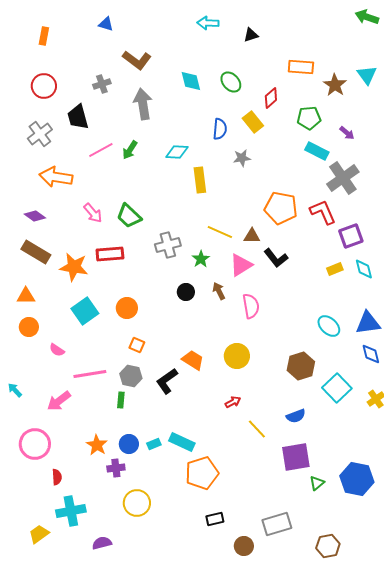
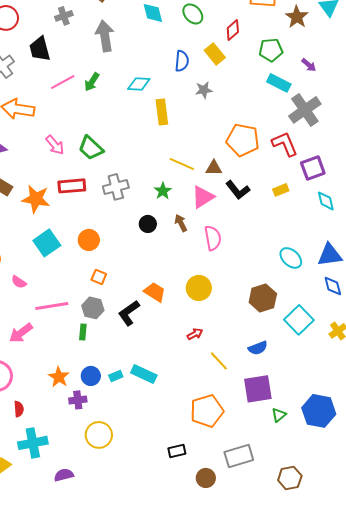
gray cross: (168, 245) -> (116, 187), moved
yellow rectangle: (335, 269) -> (281, 190), moved
orange pentagon: (202, 473) -> (207, 411), moved

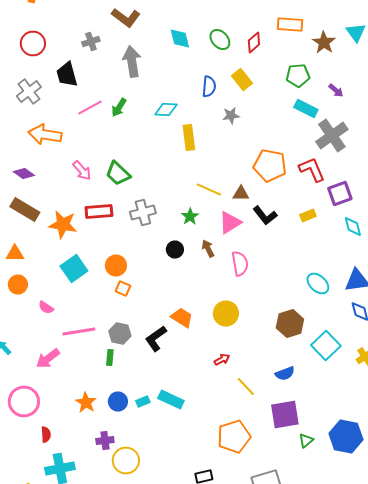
red diamond: (233, 30) -> (254, 42), moved
orange square: (99, 277) -> (123, 288), moved
purple cross: (78, 400) -> (105, 440), moved

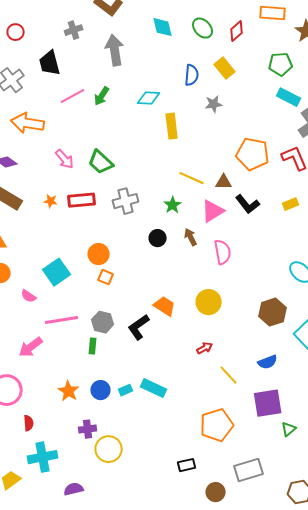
red circle: (33, 44) -> (16, 32), size x0.7
orange star: (63, 224) -> (51, 201), moved, size x0.5
cyan square: (74, 268) -> (57, 272), moved

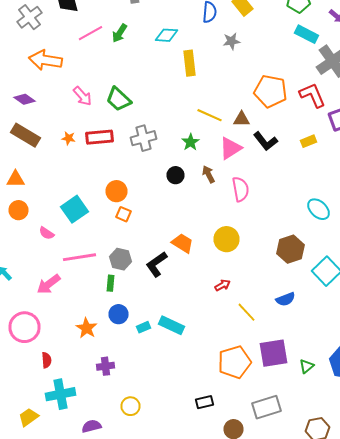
blue circle: (101, 390) -> (118, 314), moved
purple square: (268, 403) -> (274, 353), moved
yellow circle: (109, 449) -> (130, 406), moved, size x0.7

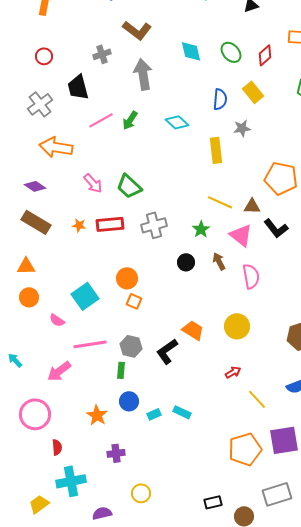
cyan diamond: (166, 35) -> (177, 122), turned 40
yellow rectangle: (190, 63) -> (216, 150), moved
pink triangle: (230, 148) -> (241, 235), turned -50
cyan rectangle: (172, 325) -> (182, 412), size x0.7
black rectangle: (204, 402) -> (213, 502), moved

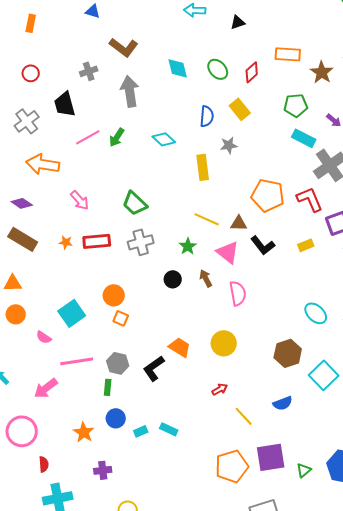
green trapezoid: (129, 186) -> (135, 203), moved

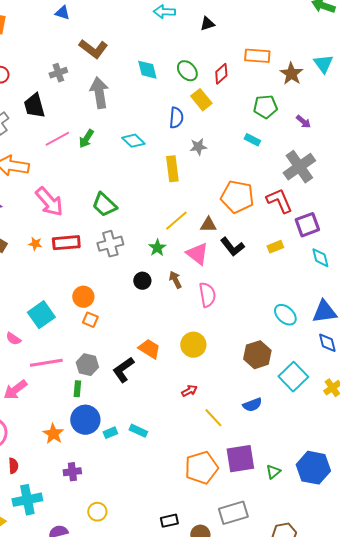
yellow rectangle: (240, 109) -> (201, 100), moved
cyan rectangle: (304, 138) -> (252, 140), moved, size x0.7
pink arrow: (80, 200) -> (49, 202), size x1.5
yellow line: (207, 219) -> (176, 221), turned -65
blue circle: (116, 418) -> (85, 420), size x1.5

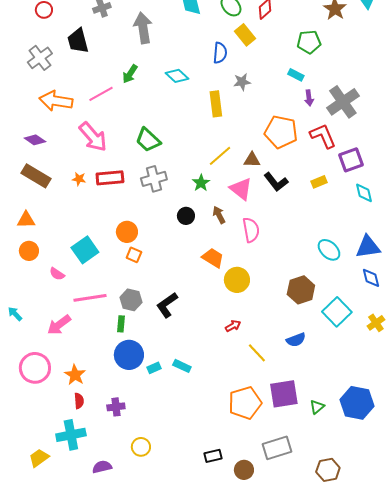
purple arrow: (303, 122) -> (309, 98), moved, turned 42
pink line: (57, 139) -> (101, 94), moved
orange trapezoid: (149, 349) -> (213, 258), moved
orange star: (53, 434) -> (75, 375), moved
red semicircle: (13, 466) -> (79, 401), moved

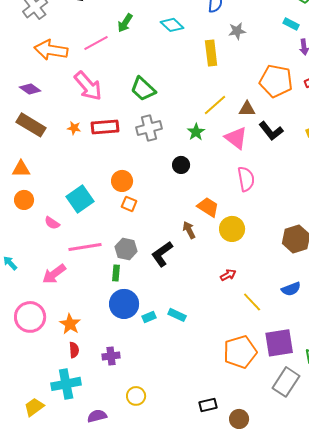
brown arrow: (219, 215) -> (189, 230), moved
gray rectangle: (277, 448) -> (286, 382), moved, turned -40

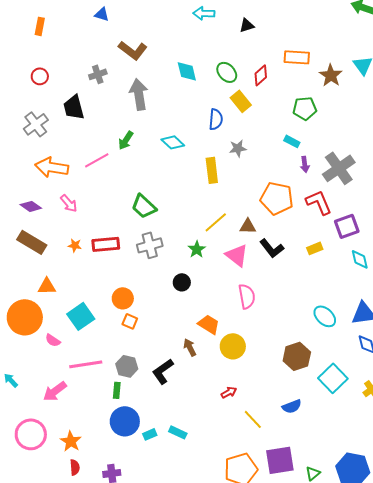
pink arrow: (88, 86) -> (69, 203), moved, size x0.6
orange triangle: (21, 169) -> (47, 286), moved
orange circle: (24, 200) -> (25, 317), size x1.8

